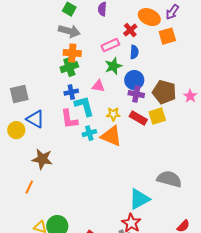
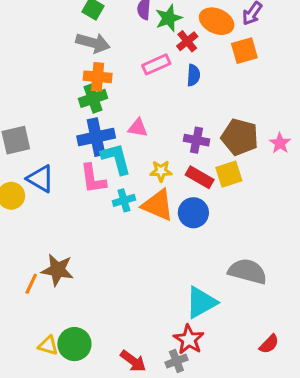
green star: (113, 66) -> (169, 18), moved
blue circle: (134, 80) -> (193, 213), moved
blue cross: (71, 92) -> (96, 137), size x1.6
brown star: (42, 159) -> (57, 270), moved

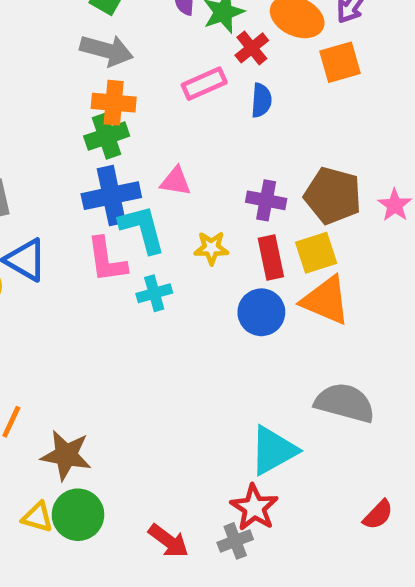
red rectangle: (200, 177) -> (271, 258), turned 48
orange triangle: (158, 205) -> (326, 300), moved
brown star: (57, 270) -> (66, 455), moved

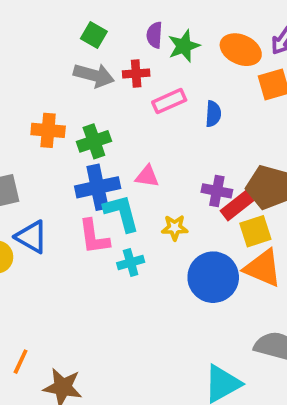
red cross: (252, 48) -> (136, 73), moved, turned 35
orange cross: (114, 103) -> (48, 130), moved
red rectangle: (271, 258) -> (237, 206), moved, turned 64
blue circle: (261, 312) -> (213, 277), size x1.4

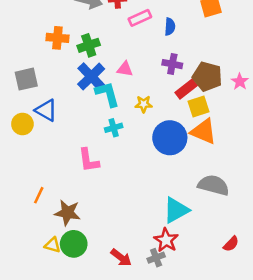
blue cross: (98, 187) -> (91, 77), turned -32
purple cross: (217, 191) -> (172, 64), moved
pink L-shape: (94, 237) -> (89, 160), moved

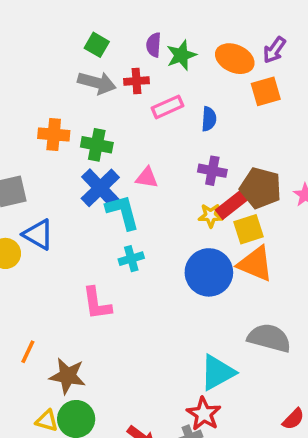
green cross: (89, 45) -> (97, 145), turned 30
yellow star: (144, 104) -> (211, 216), moved

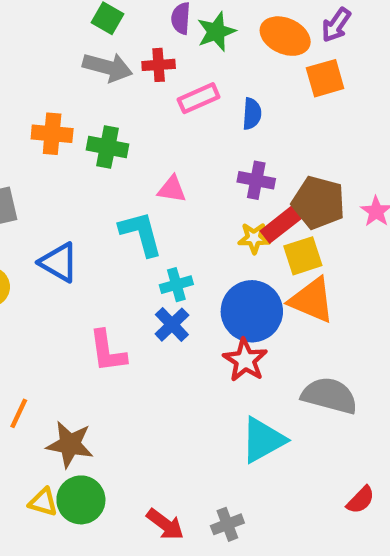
blue cross: (100, 188) -> (172, 325), moved, size x0.7
blue triangle: (38, 234) -> (59, 262), moved
cyan cross: (131, 259) -> (176, 285), moved
red star: (204, 414) -> (245, 360), moved

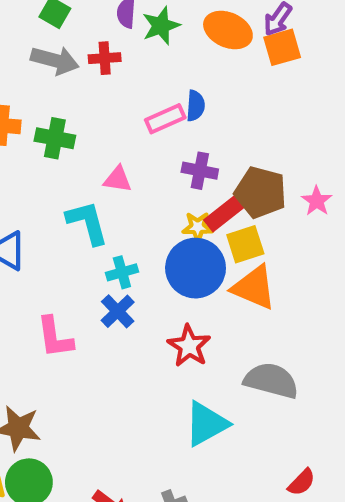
orange square: (325, 78) -> (282, 47), moved
pink rectangle: (199, 98) -> (165, 119), moved
blue circle: (252, 311) -> (196, 268), moved

